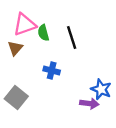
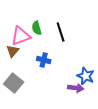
pink triangle: (25, 25) -> (21, 36), moved
brown triangle: (15, 48) -> (13, 51), moved

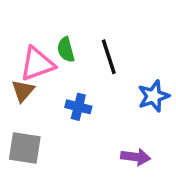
blue star: (86, 76) -> (153, 96), moved, turned 30
gray square: (14, 83) -> (25, 148), turned -30

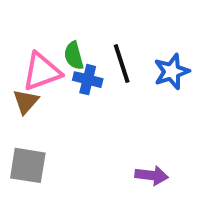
blue star: (153, 96) -> (172, 72), moved
blue cross: (78, 107) -> (88, 80), moved

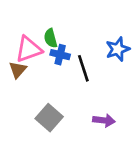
black line: (122, 64) -> (83, 68), moved
gray square: (28, 165) -> (49, 118), moved, turned 32

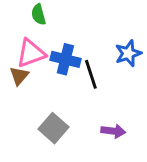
green semicircle: (51, 38) -> (39, 14), moved
blue cross: (60, 55) -> (65, 59), size x1.4

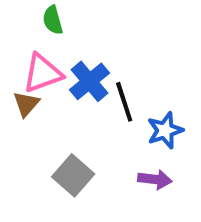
blue star: (128, 53) -> (165, 130), moved
blue cross: (65, 59) -> (89, 81), turned 36

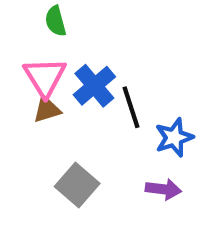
pink triangle: (42, 73) -> (45, 77), turned -42
brown triangle: (26, 104) -> (47, 109), moved, turned 32

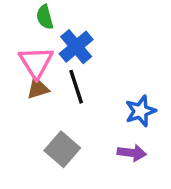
blue cross: (94, 86) -> (76, 47), moved
black line: (131, 107) -> (76, 87), moved

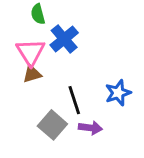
black line: (76, 87) -> (74, 100), moved
purple arrow: (132, 153) -> (90, 128), moved

